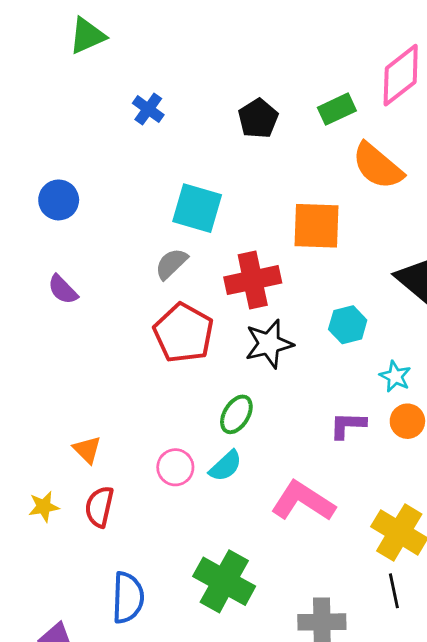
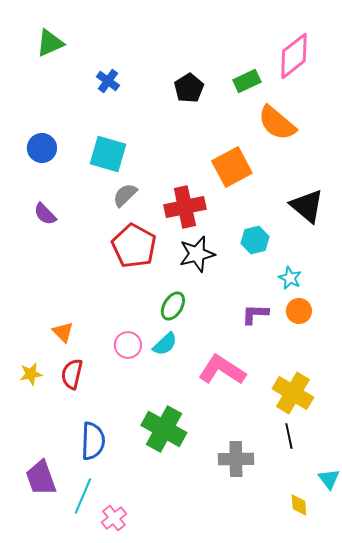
green triangle: (87, 36) -> (50, 43), moved
cyan square: (197, 208) -> (108, 154), moved
orange square: (316, 226) -> (232, 167), turned -30

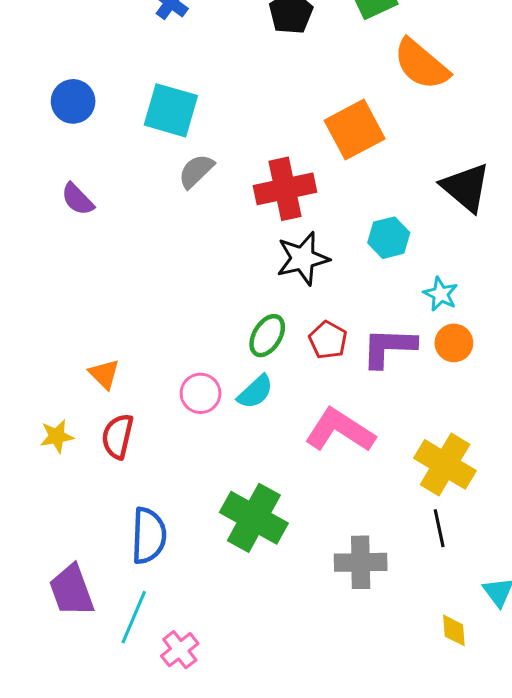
red pentagon: (134, 246) -> (328, 340), moved, size x0.6
purple L-shape: (255, 314) -> (389, 347), size x1.4

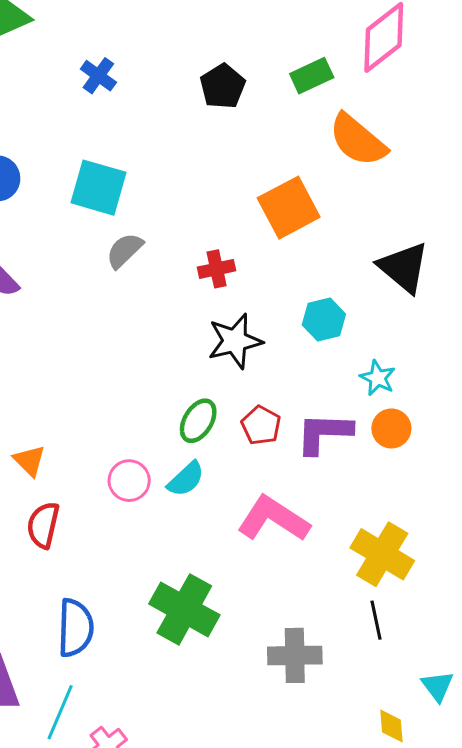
red cross: (285, 189) -> (217, 269), size x0.6

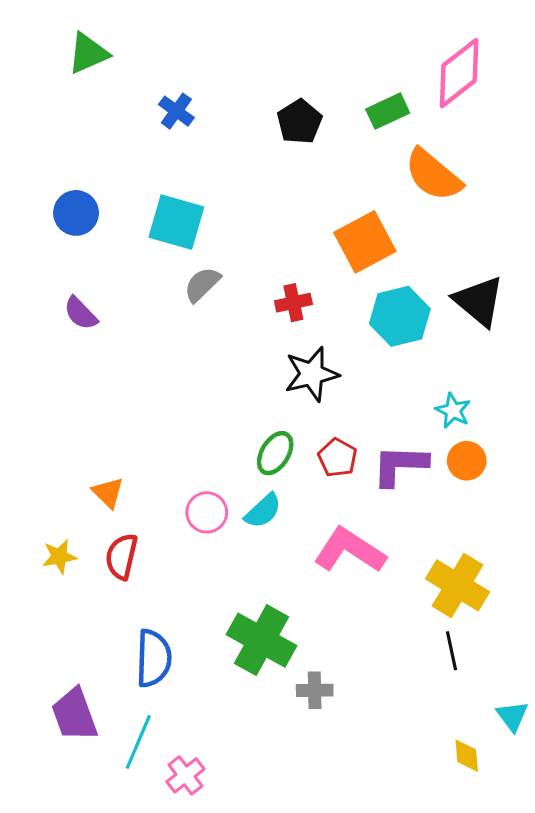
cyan hexagon: (324, 320) -> (400, 316), moved, size x1.4
gray cross: (295, 655) -> (315, 690), moved, size x0.7

